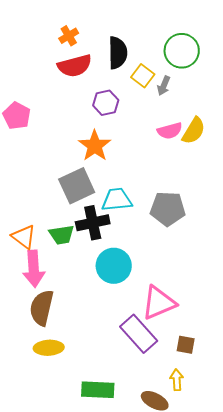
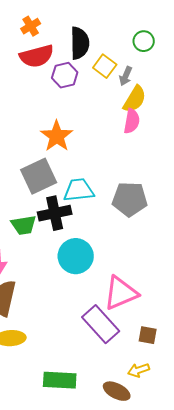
green circle: (182, 51) -> (144, 41), size x0.6
purple hexagon: (106, 103) -> (65, 75), moved
pink semicircle: (170, 131) -> (132, 121), turned -65
yellow semicircle: (194, 131) -> (135, 99), moved
yellow arrow: (177, 380) -> (139, 370), turned -105

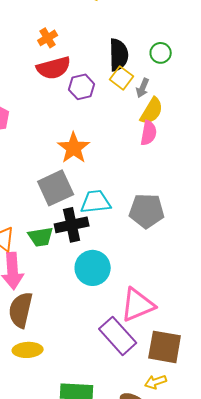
black semicircle: (80, 43) -> (119, 55), moved
brown square: (148, 335) -> (165, 347), size x1.8

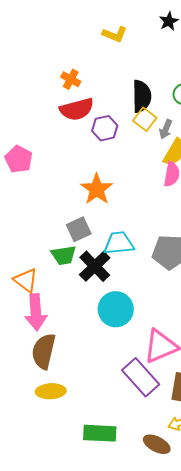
orange cross: (48, 38) -> (71, 79), turned -30
gray square: (56, 188) -> (79, 229), size x0.7
black cross: (72, 225) -> (95, 266), turned -32
green trapezoid: (41, 237) -> (64, 255), moved

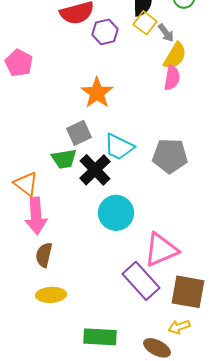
gray arrow: (166, 129) -> (166, 33), turned -60
cyan trapezoid: (119, 243) -> (119, 147), turned -148
brown semicircle: (44, 351) -> (44, 255), size x0.7

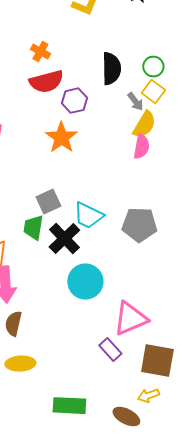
yellow square: (145, 23) -> (153, 92), moved
orange star: (97, 93) -> (61, 138), moved
green trapezoid: (64, 159) -> (33, 228), turned 108
purple rectangle: (141, 281) -> (110, 350), size x0.6

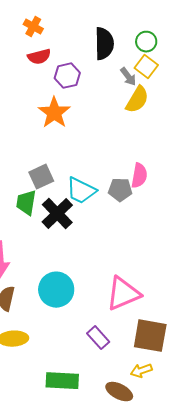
red semicircle: (46, 82) -> (39, 57), size x0.7
pink semicircle: (141, 147) -> (139, 176), moved
gray pentagon: (139, 225) -> (120, 190), moved, size x0.7
cyan circle: (85, 282) -> (56, 290), moved
purple rectangle: (110, 350) -> (98, 338), moved

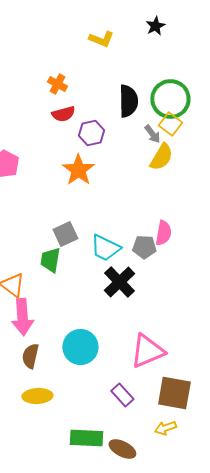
green circle: (146, 42) -> (170, 99), size x1.8
black cross: (57, 214) -> (119, 282), moved
brown ellipse: (119, 392) -> (122, 449), moved

